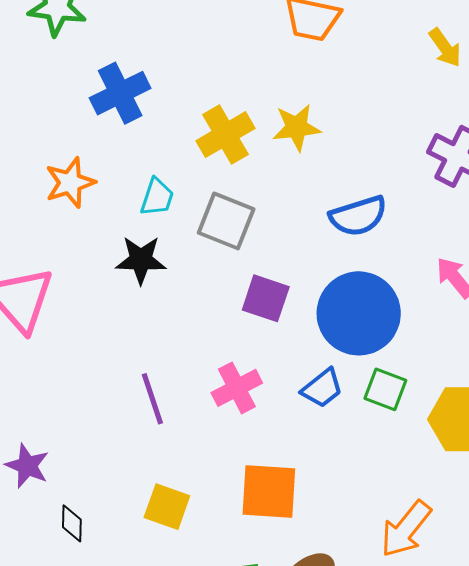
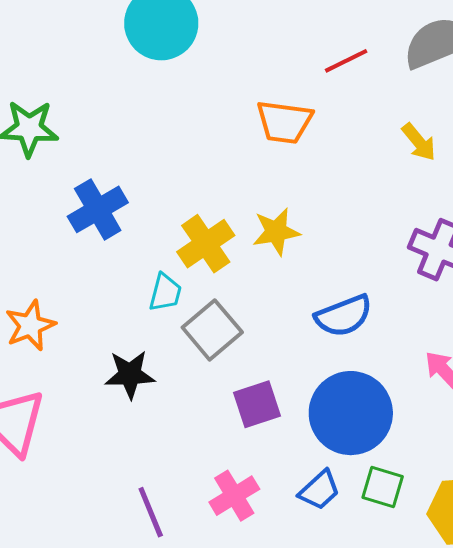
orange star: (70, 183) -> (30, 326), moved
cyan trapezoid: (157, 197) -> (165, 293), moved
gray square: (226, 221) -> (212, 330), turned 32
purple square: (266, 298) -> (257, 404), turned -33

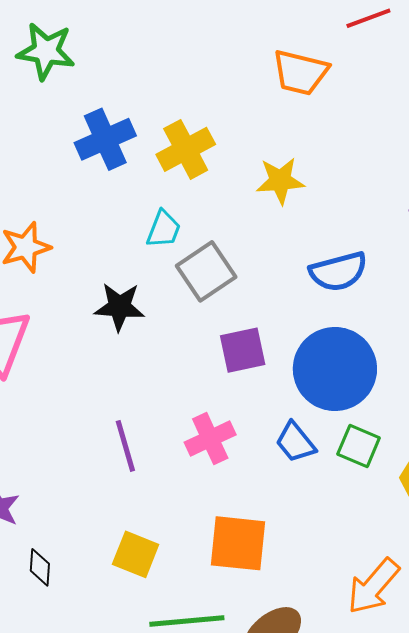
yellow cross: (206, 244) -> (186, 149), moved
blue trapezoid: (319, 490) -> (295, 442), turned 87

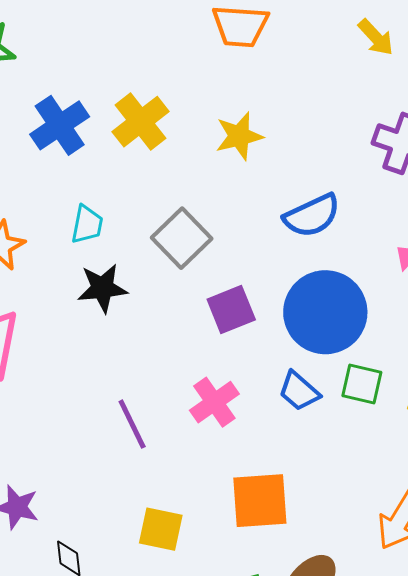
cyan trapezoid: (164, 229) -> (87, 225), moved

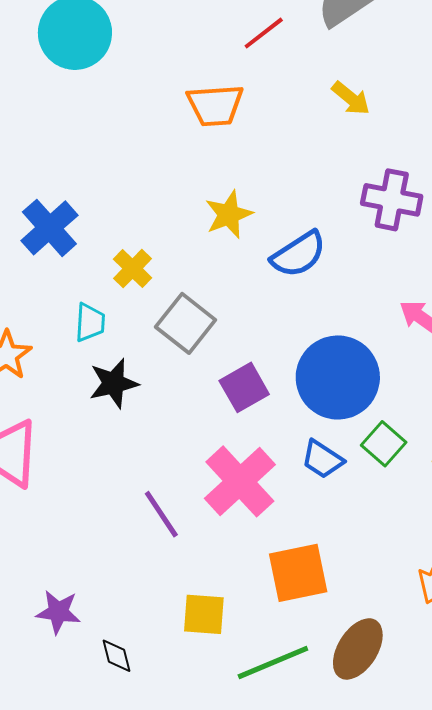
yellow cross: (141, 122) -> (133, 269), moved, size x0.7
blue semicircle: (312, 216) -> (298, 254), moved
green square: (362, 384) -> (384, 444), turned 36
pink cross: (214, 402) -> (240, 481), size x1.5

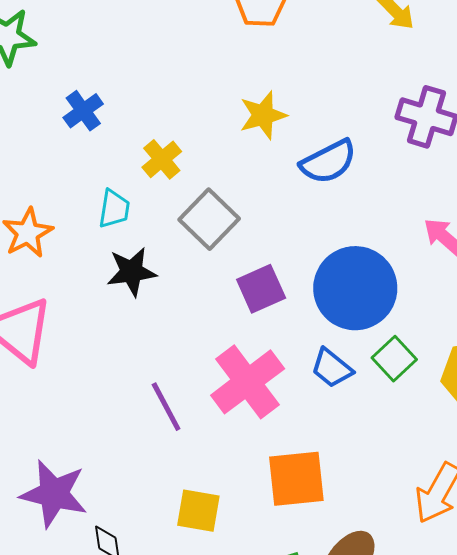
blue cross: (49, 228) -> (83, 111), size x0.7
purple star: (58, 612) -> (54, 494), size x1.5

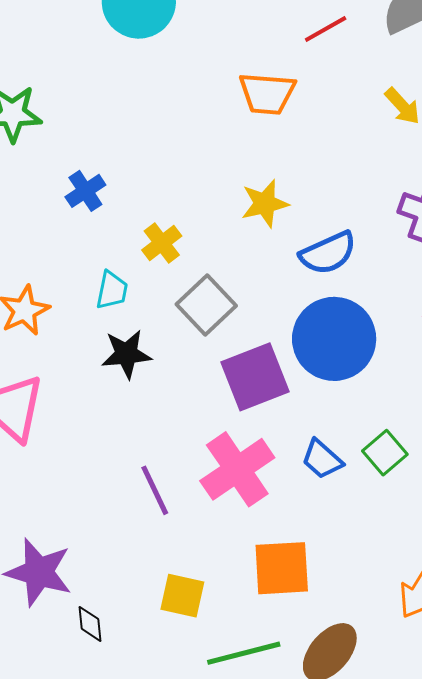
blue circle: (355, 288) -> (334, 339), moved
purple square: (261, 289) -> (255, 377), size x1.4

